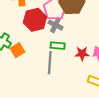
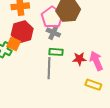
red hexagon: (35, 20) -> (22, 32), moved
orange square: (18, 50) -> (14, 44), moved, turned -32

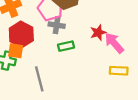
red star: (79, 59) -> (98, 32), moved
gray line: (49, 68) -> (39, 79), moved

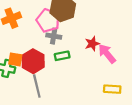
red hexagon: (21, 34) -> (33, 61), moved
yellow rectangle: (119, 71) -> (112, 89), moved

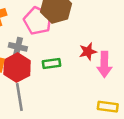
gray cross: (54, 36) -> (18, 47), moved
pink arrow: (107, 54) -> (104, 64), turned -144

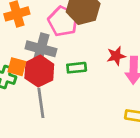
gray cross: (18, 47) -> (41, 49), size x1.5

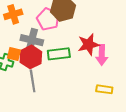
red star: (116, 56) -> (88, 44), size x1.5
green rectangle: (77, 68) -> (59, 54), size x1.5

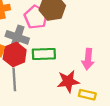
red star: (88, 44) -> (68, 81), moved

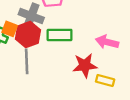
pink arrow: (88, 59) -> (107, 42), turned 96

